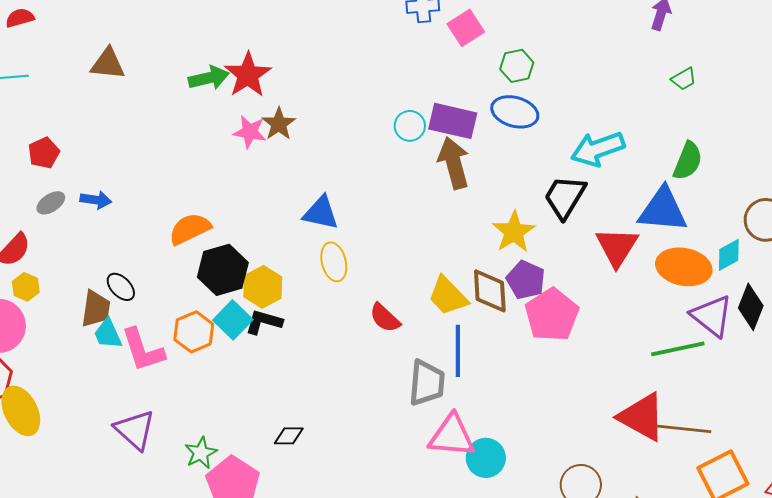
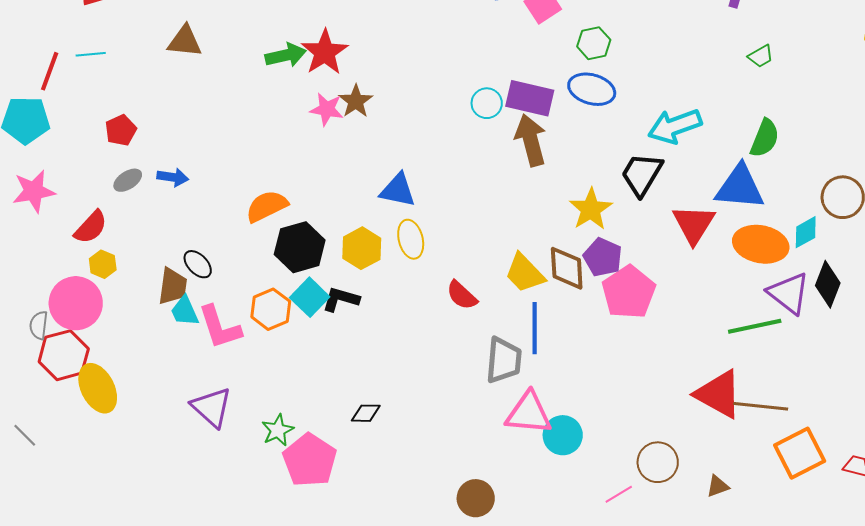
yellow hexagon: (263, 287) -> (362, 248), moved

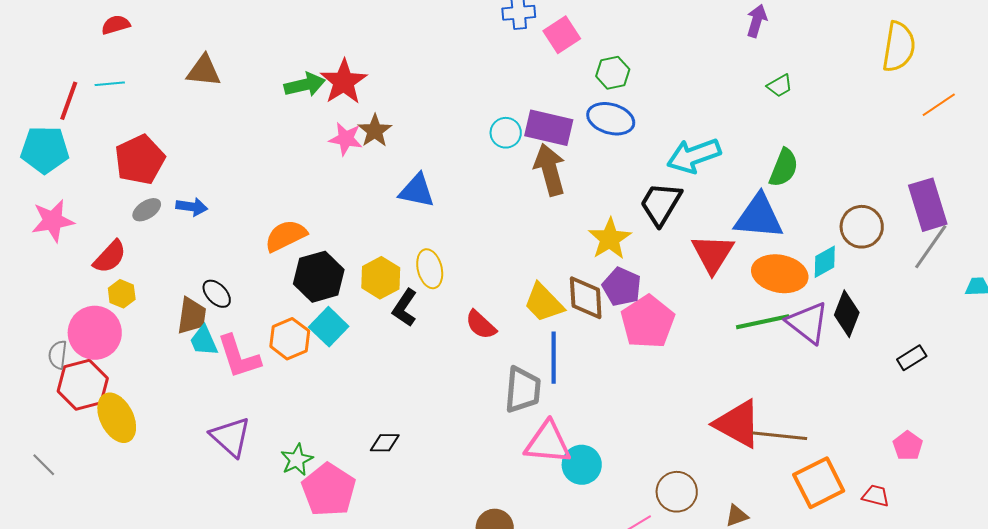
red pentagon: (121, 130) -> (140, 160), size x1.6
blue triangle: (398, 190) -> (417, 191), moved
black L-shape: (341, 299) -> (405, 308), moved, turned -72
green line: (755, 326) -> (763, 322), moved

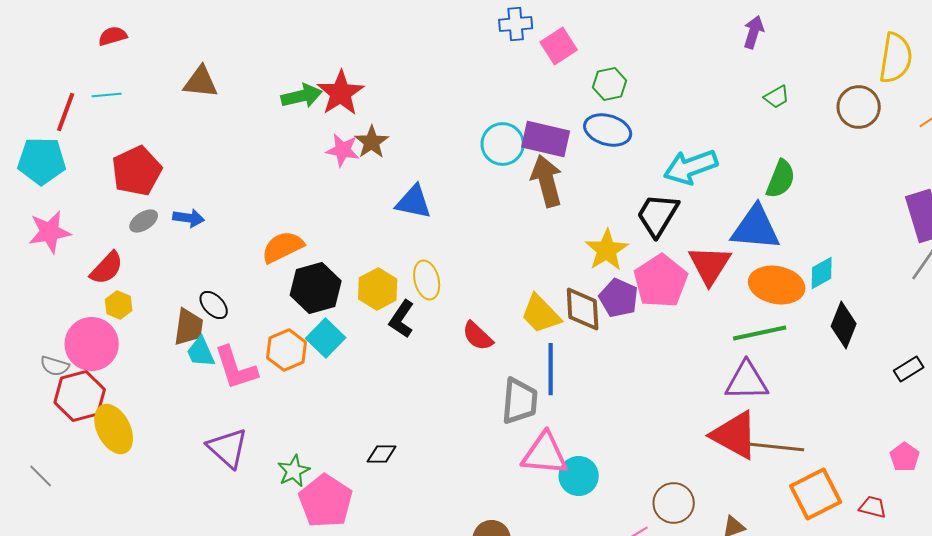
cyan circle: (506, 133) -> (503, 144), size x1.4
brown circle: (862, 227) -> (859, 107), moved
pink pentagon: (648, 322) -> (661, 281), moved
purple triangle: (808, 323) -> (747, 381), moved, turned -39
gray semicircle: (58, 355) -> (55, 366), turned -80

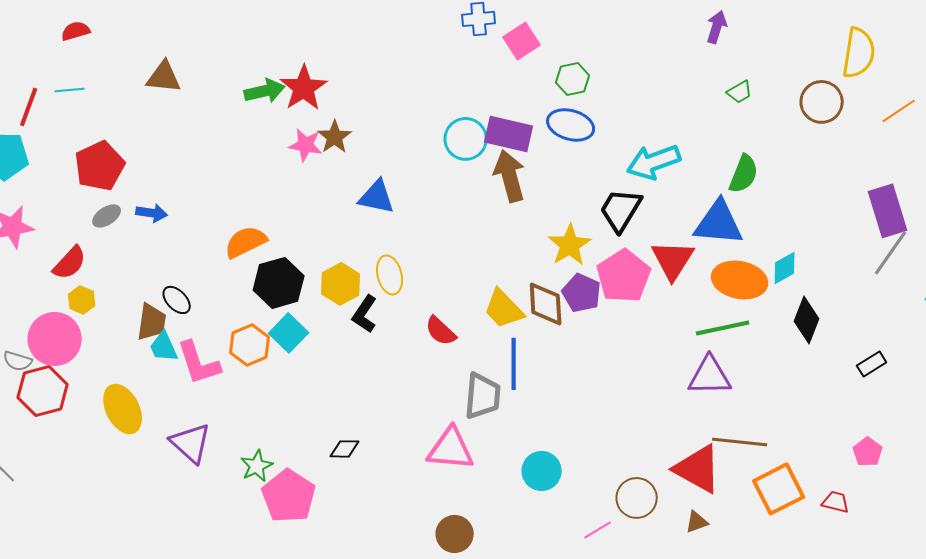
yellow ellipse: (114, 429) -> (123, 409), moved
red triangle: (735, 435) -> (698, 469), moved
pink triangle: (545, 454) -> (451, 449), moved

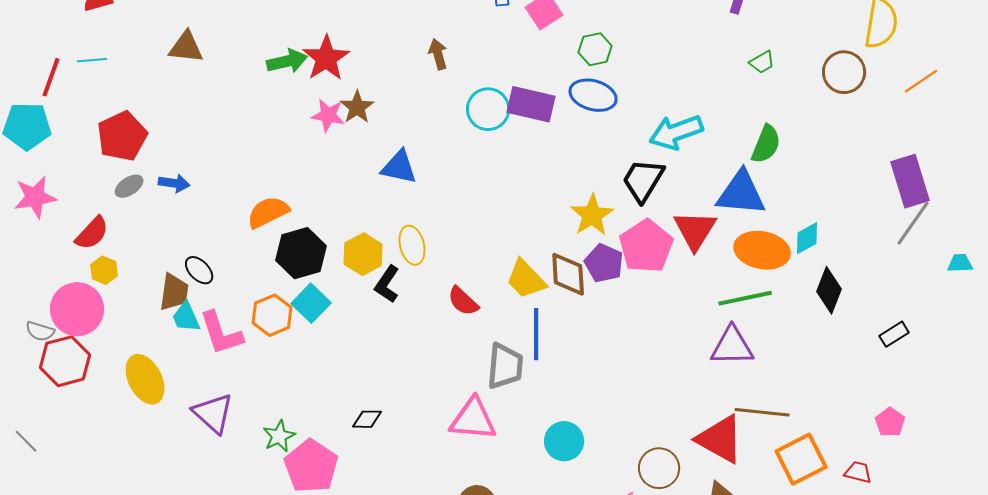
brown arrow: (510, 176) -> (438, 54), moved, size x0.6

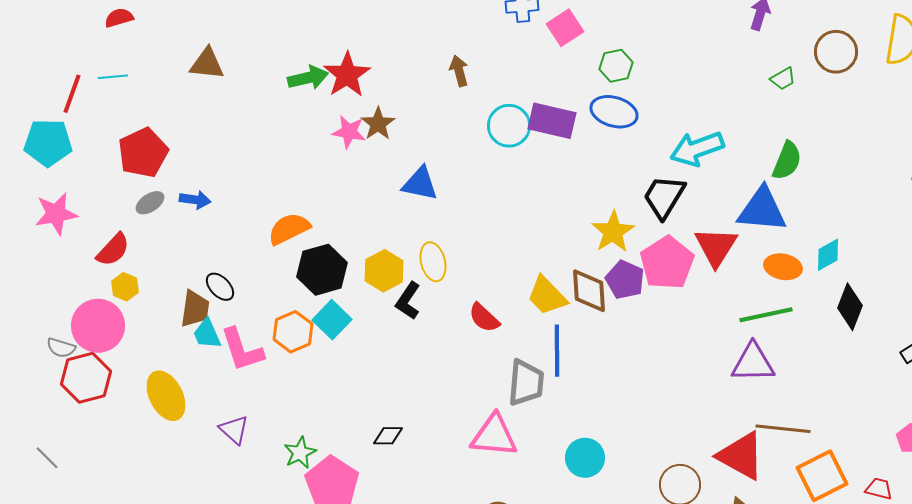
brown circle: (844, 72) -> (836, 52), moved
orange ellipse: (762, 250) -> (783, 267), size x0.7
purple triangle: (213, 413) -> (234, 430), size x0.7

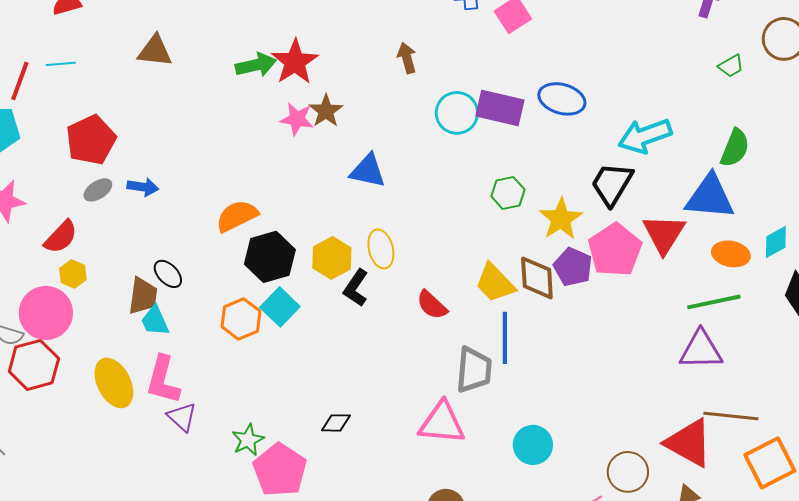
green hexagon: (616, 66) -> (508, 193), moved
pink L-shape: (242, 350) -> (163, 380), moved, turned 33

